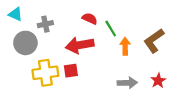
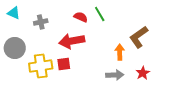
green line: (111, 29) -> (100, 14), moved
gray circle: (25, 43) -> (15, 48), moved
orange arrow: (125, 46) -> (120, 52), moved

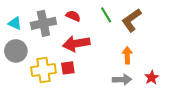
cyan triangle: (14, 13) -> (15, 23), moved
red semicircle: (81, 17) -> (73, 16), moved
gray cross: (41, 22) -> (43, 23), size x1.6
brown L-shape: (139, 37) -> (132, 20), moved

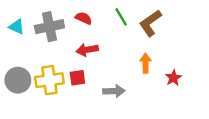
red arrow: (76, 44) -> (87, 50), size x0.7
gray circle: (16, 51) -> (18, 80), moved
red star: (152, 77) -> (173, 78), moved
gray arrow: (122, 80) -> (114, 91), moved

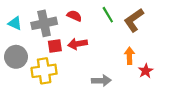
red square: (77, 78) -> (55, 46), moved
red star: (173, 78) -> (146, 71), moved
gray circle: (18, 80) -> (16, 57), moved

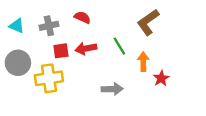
green line: (108, 15) -> (119, 46), moved
gray cross: (44, 23) -> (49, 26), size x0.7

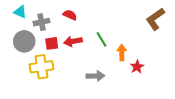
brown L-shape: (148, 22) -> (155, 19), moved
cyan triangle: (17, 26) -> (20, 12), moved
gray circle: (18, 63) -> (24, 41), moved

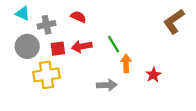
orange arrow: (122, 53) -> (126, 63), moved

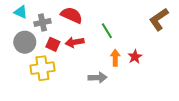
red semicircle: (78, 17) -> (72, 15), size x1.5
green line: (114, 44) -> (107, 31), moved
red square: (58, 49) -> (53, 44), turned 32
red star: (153, 75) -> (135, 57), moved

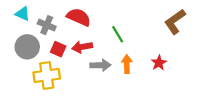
gray cross: (42, 22) -> (47, 25), turned 35
red star: (135, 57) -> (159, 63), moved
gray arrow: (98, 78) -> (100, 65), moved

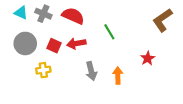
gray cross: (47, 25) -> (43, 14), moved
orange arrow: (127, 64) -> (118, 75), moved
gray arrow: (100, 65) -> (91, 71), moved, turned 78
yellow cross: (47, 75) -> (43, 70), size x0.6

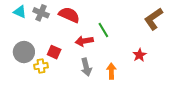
gray circle: (25, 43) -> (24, 52), moved
red arrow: (76, 43) -> (84, 41), moved
red square: (54, 46) -> (54, 52), moved

